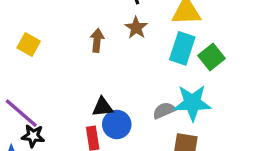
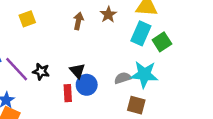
yellow square: (29, 45) -> (27, 19), turned 35
black triangle: (103, 107) -> (77, 71), turned 49
black star: (33, 136) -> (41, 72), moved

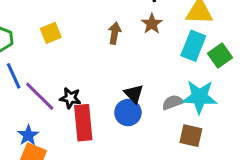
black triangle: (77, 71) -> (134, 94), moved
red rectangle: (68, 93) -> (83, 123), moved, size x1.6

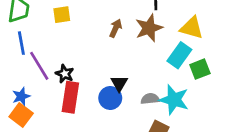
brown star: (152, 24) -> (149, 28), size x1.5

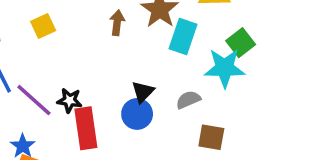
cyan rectangle: (179, 55) -> (183, 37), moved
black triangle: (119, 83) -> (143, 92), turned 30
cyan star: (174, 100) -> (225, 68), moved

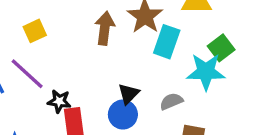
brown arrow: (117, 23) -> (105, 28), size x1.4
purple line: (34, 100) -> (27, 74), moved

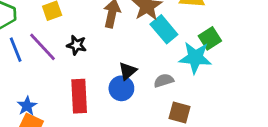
cyan rectangle: (167, 42) -> (164, 29), turned -64
black star: (59, 101) -> (77, 45), moved

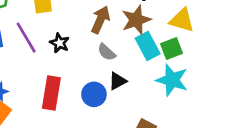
green square: (210, 38) -> (171, 48), moved
black triangle: (128, 71) -> (118, 81), moved
gray semicircle: (164, 81) -> (107, 52), moved, turned -132

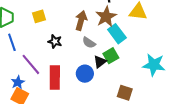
purple line: (26, 38) -> (31, 64), moved
green square: (171, 48) -> (111, 56), moved
cyan star: (172, 80) -> (154, 65), moved

